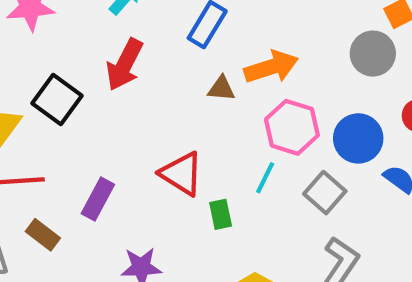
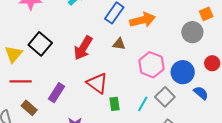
red arrow: (125, 65) -> (83, 48), moved
orange arrow: (271, 67) -> (143, 20), moved
cyan line: (265, 178) -> (143, 104), moved

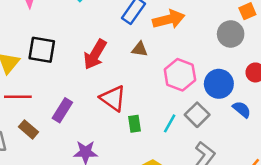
black square: (40, 44) -> (42, 50), turned -30

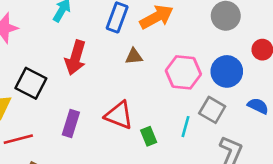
black square: (42, 50) -> (31, 83), turned 32
red arrow: (95, 55) -> (76, 58), moved
blue semicircle: (242, 109) -> (258, 106), moved
purple rectangle: (62, 110) -> (71, 123), moved

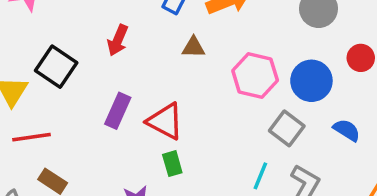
red arrow: (76, 58) -> (118, 40), size x0.7
purple rectangle: (71, 123) -> (118, 111), moved
cyan line: (186, 127) -> (260, 176), moved
green rectangle: (149, 136) -> (172, 164), moved

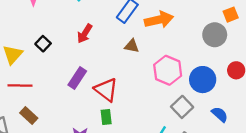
black square: (56, 67) -> (43, 44), size x0.6

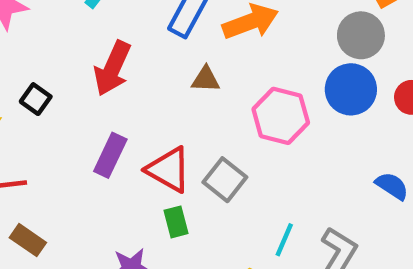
red arrow: (85, 34) -> (112, 68), size x1.4
blue circle: (203, 80) -> (351, 89), moved
gray square: (182, 107) -> (225, 180), moved

